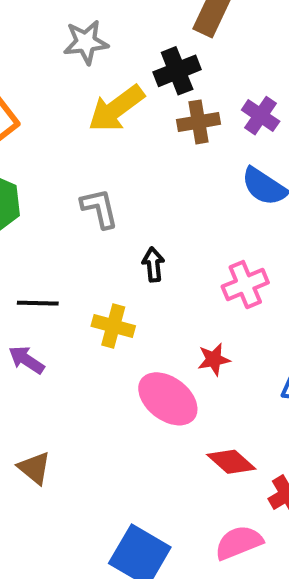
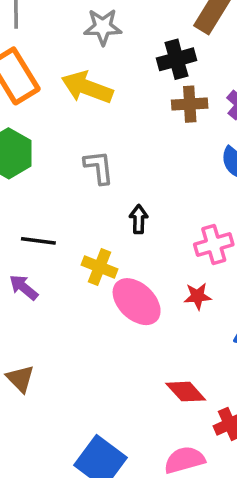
yellow arrow: (116, 109) -> (87, 87), moved, turned 51
red star: (214, 359) -> (198, 296), moved
pink ellipse: (168, 399) -> (137, 302), moved

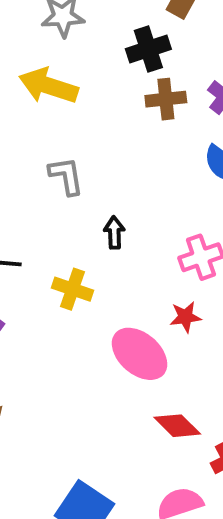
pink ellipse: (137, 302) -> (140, 354), moved

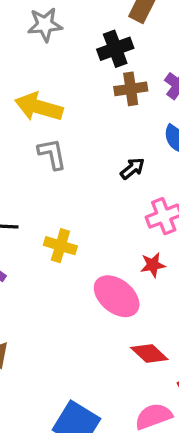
yellow arrow: (48, 86) -> (39, 107), moved
black arrow: (114, 233) -> (132, 168), moved, turned 55

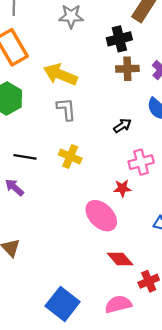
yellow cross: (60, 246) -> (70, 156), moved
red star: (153, 265) -> (122, 188), moved

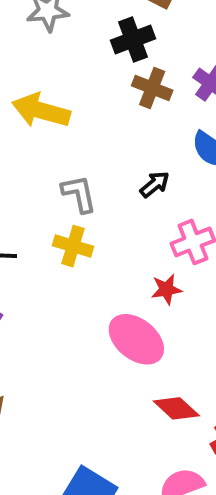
brown cross: (127, 69) -> (152, 88), turned 30
gray L-shape: (66, 109) -> (79, 194), moved

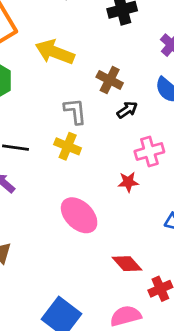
brown cross: (152, 88) -> (110, 80), moved
pink ellipse: (136, 339) -> (79, 215), moved

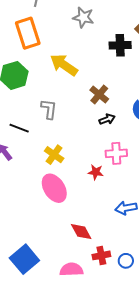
gray L-shape: (75, 111) -> (49, 109), moved
yellow cross: (68, 146) -> (54, 155), moved

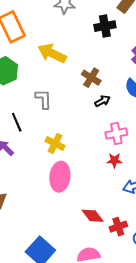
black line: (19, 128) -> (17, 122), turned 54
red star: (96, 172) -> (114, 160), moved
pink ellipse: (54, 188) -> (60, 177), turned 48
red cross: (101, 255) -> (118, 227), moved

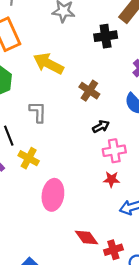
black arrow: (102, 101) -> (101, 126), moved
yellow cross: (55, 143) -> (29, 158), moved

